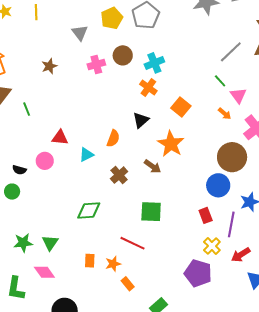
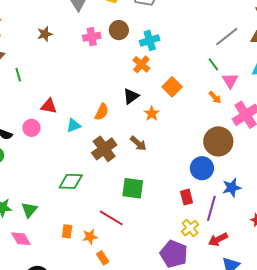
orange star: (171, 144) -> (152, 114), moved, size x0.6
brown cross: (119, 175) -> (104, 149), size x1.4

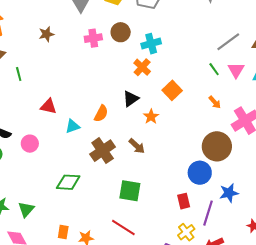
pink triangle: (230, 81) -> (236, 70), moved
pink circle: (31, 128) -> (30, 144), moved
red line: (111, 218) -> (123, 228), moved

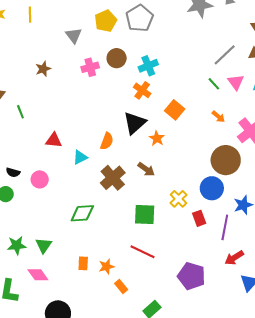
black triangle: (131, 99) -> (135, 123), size x1.4
yellow cross: (186, 232) -> (179, 199), moved

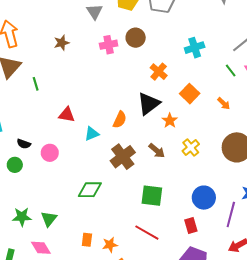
cyan cross: (148, 66) -> (195, 48), moved
orange arrow: (218, 117) -> (224, 103), moved
blue circle: (212, 188) -> (204, 198), moved
yellow cross: (179, 199) -> (191, 148), moved
red rectangle: (199, 218) -> (191, 226), moved

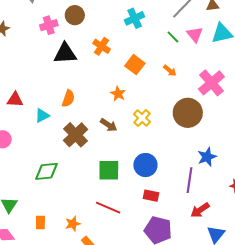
black triangle: (149, 104) -> (65, 54), moved, turned 40
blue circle: (204, 198) -> (145, 165), moved
red rectangle: (191, 226) -> (151, 196), turned -56
orange rectangle: (87, 240) -> (40, 222), moved

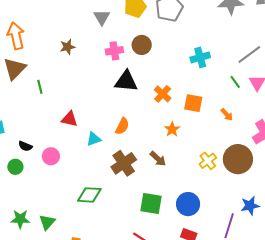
orange cross: (102, 46) -> (163, 94), moved
orange square: (135, 65) -> (193, 103), turned -36
yellow cross: (142, 118) -> (208, 161), moved

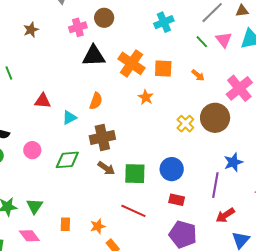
orange cross: (163, 94) -> (132, 63), size x1.5
pink circle: (51, 156) -> (32, 150), moved
brown arrow: (158, 159) -> (106, 168), moved
brown cross: (124, 163) -> (102, 137), turned 30
green diamond: (89, 195) -> (67, 160), moved

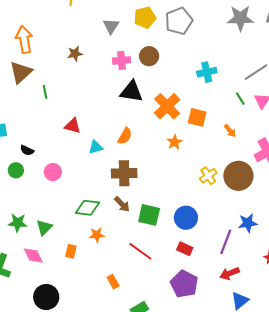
green diamond: (67, 160) -> (87, 208), moved
orange star: (98, 226) -> (97, 235), moved

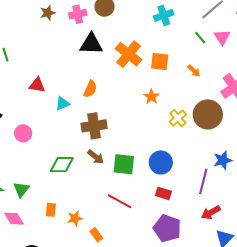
brown star: (75, 54) -> (48, 13), moved
orange star: (175, 142) -> (151, 97), moved
orange star: (97, 235) -> (75, 218), moved

